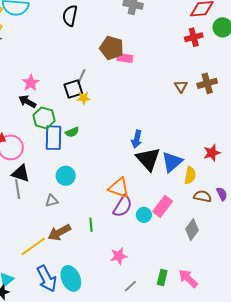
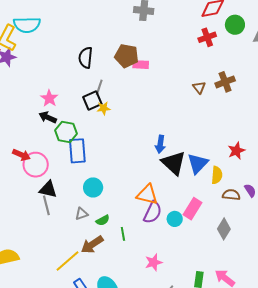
black semicircle: (70, 16) -> (86, 58), moved
green semicircle: (72, 132) -> (103, 220), moved

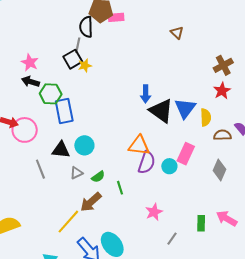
black semicircle: (86, 58) -> (86, 27), moved
brown cross: (225, 82) -> (223, 65), moved
black triangle: (48, 189) -> (61, 150), moved

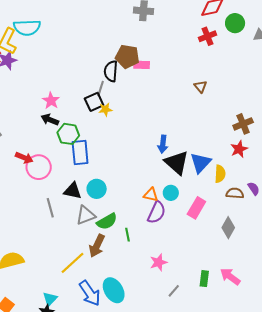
orange triangle: (139, 145) -> (151, 195), size x0.7
cyan circle: (169, 166) -> (171, 193), moved
gray triangle: (76, 173) -> (86, 215), size x1.5
green semicircle: (98, 177) -> (107, 221), size x1.5
brown arrow: (91, 202) -> (97, 246), turned -30

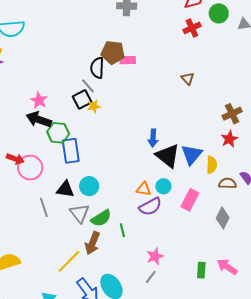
gray line: (101, 89) -> (88, 86), turned -56
black arrow: (50, 120) -> (39, 120), size x1.4
purple semicircle: (157, 212) -> (150, 207), turned 40
gray triangle: (86, 215) -> (80, 213), turned -45
gray line: (174, 291) -> (151, 277), moved

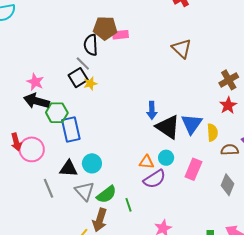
brown triangle: (188, 79) -> (182, 48), size x1.5
red arrow: (15, 159) -> (16, 142), turned 60

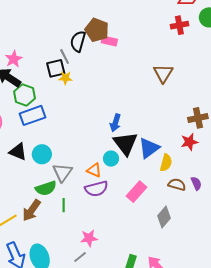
blue rectangle: (71, 130) -> (33, 115), turned 65
cyan circle: (166, 158) -> (111, 159), moved
gray triangle: (85, 191) -> (62, 172), moved

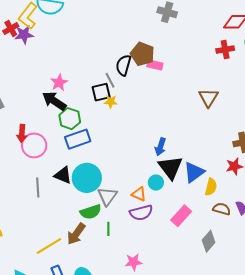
cyan circle: (42, 154) -> (87, 178), size x1.5

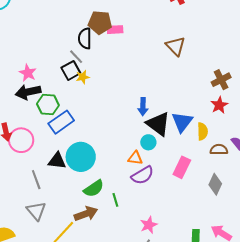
black arrow: (54, 101) -> (28, 92), turned -30
gray triangle: (107, 196) -> (36, 211), moved
brown arrow: (76, 234) -> (86, 214), turned -130

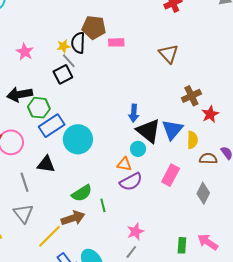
pink rectangle: (115, 30) -> (116, 42), moved
pink star: (28, 73) -> (25, 52), moved
yellow star: (83, 77) -> (63, 46), moved
brown cross: (221, 80) -> (191, 96), moved
cyan circle: (81, 157) -> (78, 139), moved

